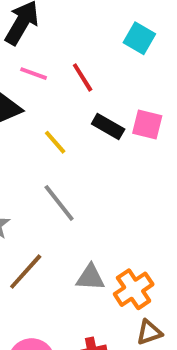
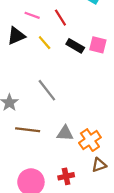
yellow line: (55, 142) -> (45, 43), moved
brown line: (26, 272) -> (28, 130), turned 55

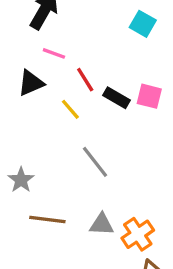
red line: (60, 18) -> (85, 80), moved
yellow line: (45, 43) -> (70, 109), moved
gray line: (47, 90) -> (95, 162), moved

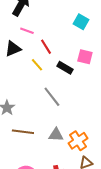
cyan square: (143, 24) -> (81, 22), moved
black rectangle: (116, 98) -> (65, 68), moved

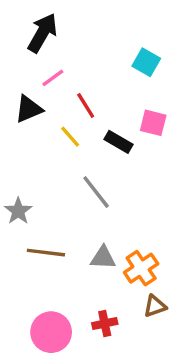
pink line: (27, 31) -> (53, 78), turned -56

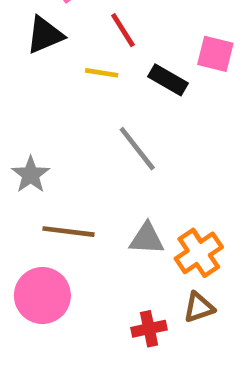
yellow line: (70, 137) -> (102, 73), turned -40
brown triangle: (155, 306) -> (199, 307), moved
pink circle: (51, 332) -> (42, 295), moved

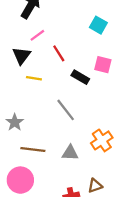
black triangle: (45, 35) -> (21, 56), turned -30
yellow line: (102, 73) -> (34, 78), moved
orange cross: (199, 253) -> (102, 140), moved

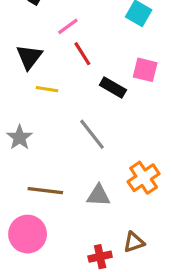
pink line: (37, 35) -> (68, 26), moved
gray star: (15, 122) -> (20, 137), moved

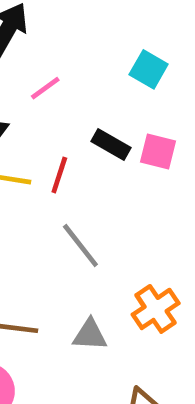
red line: (82, 54) -> (59, 175), moved, turned 50
black rectangle: (113, 88) -> (111, 145), moved

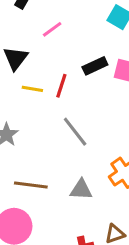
black rectangle: (111, 145) -> (95, 66), turned -55

